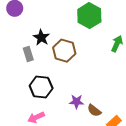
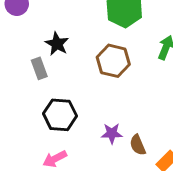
brown hexagon: (64, 51) -> (113, 61), moved
brown semicircle: (94, 110) -> (138, 145), turned 32

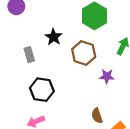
black star: (57, 44) -> (53, 37), moved
purple star: (112, 133) -> (107, 76), moved

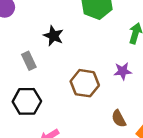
brown hexagon: (84, 53) -> (85, 83), moved
black hexagon: (42, 90) -> (27, 101), moved

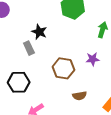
gray rectangle: (29, 61) -> (29, 48), moved
brown semicircle: (119, 119) -> (80, 96), moved, turned -72

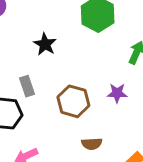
gray rectangle: (29, 48) -> (27, 86), moved

